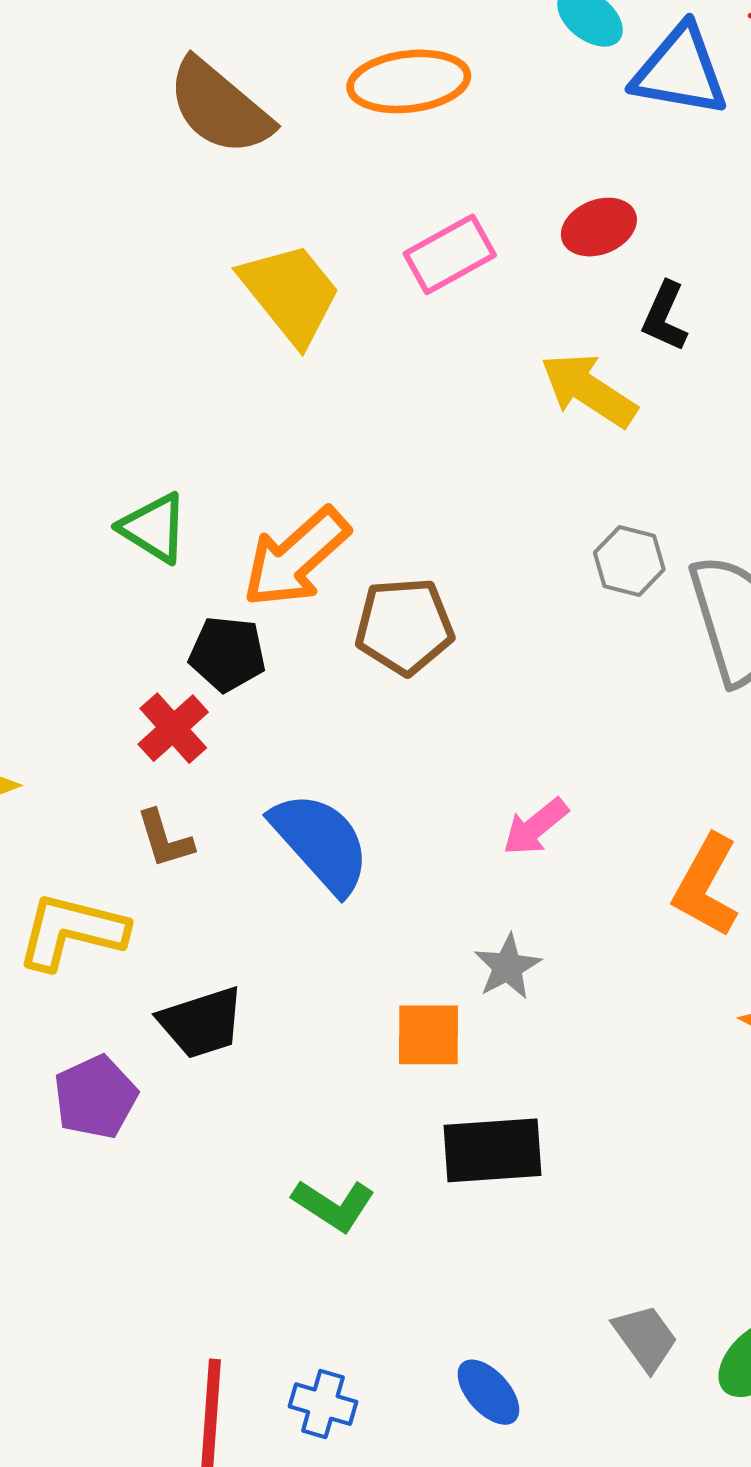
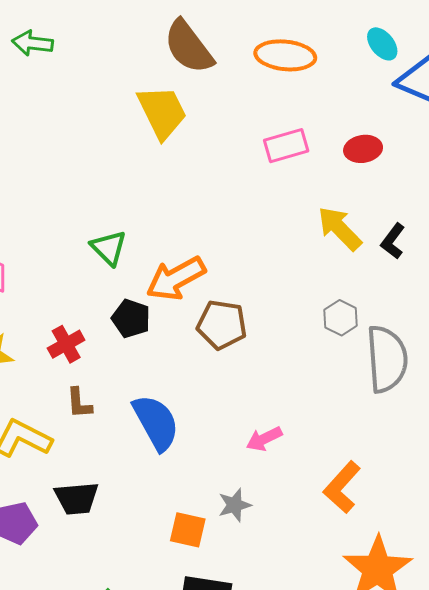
yellow trapezoid: (290, 293) -> (162, 112), moved
black L-shape: (665, 316) -> (393, 241), moved
red cross: (173, 728) -> (66, 344), moved

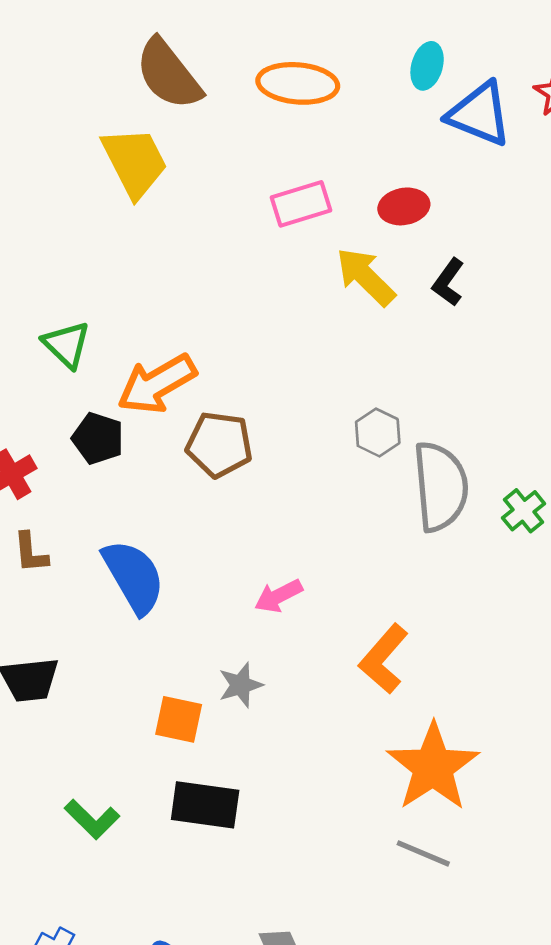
cyan ellipse: (382, 44) -> (427, 66), turned 56
yellow arrow: (340, 228) -> (366, 277), moved
black L-shape: (393, 241) -> (448, 282), moved

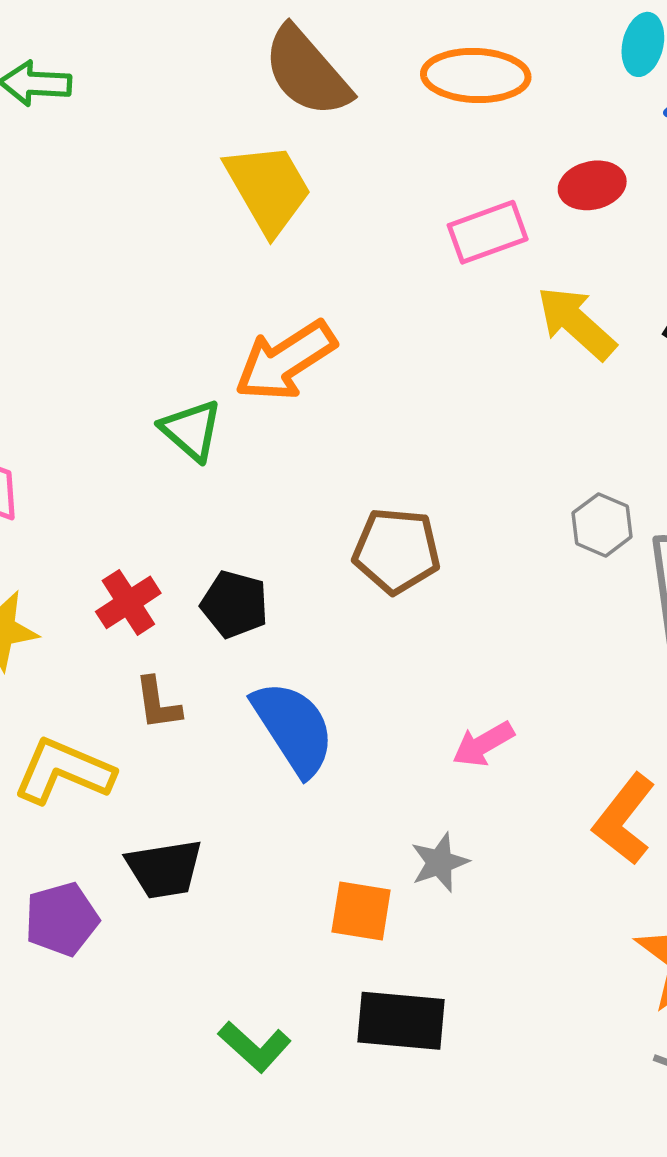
red ellipse: (404, 206) -> (592, 185), moved
orange arrow: (157, 384) -> (285, 361), moved
black pentagon: (98, 438) -> (235, 604), moved

